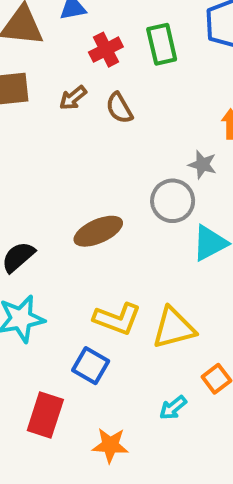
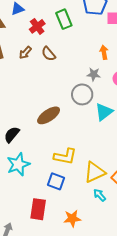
yellow triangle: (174, 328) -> (95, 172), moved
cyan arrow: (173, 408) -> (100, 195), turned 96

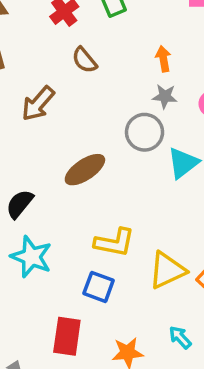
orange arrow: (104, 52) -> (163, 59), moved
brown arrow: (25, 53) -> (38, 104), moved, size x1.5
cyan star: (18, 164) -> (31, 257), turned -30
cyan arrow: (100, 195) -> (180, 337), moved

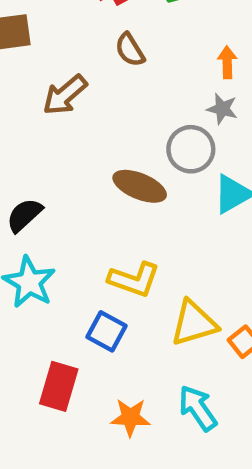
brown ellipse: (85, 170) -> (140, 186), moved, turned 48
cyan arrow: (180, 337) -> (198, 408), size x1.5

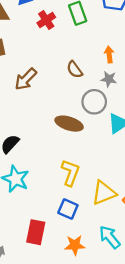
brown semicircle: (130, 50) -> (75, 70), moved
yellow L-shape: (134, 280) -> (70, 173), turned -84
blue square: (107, 331) -> (68, 209), moved

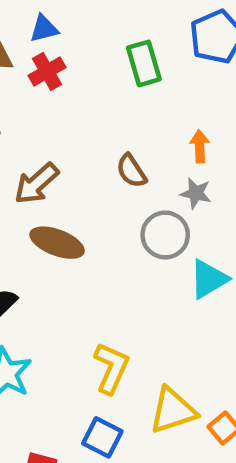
red cross: (46, 20) -> (47, 72), moved
brown ellipse: (69, 124) -> (57, 243), moved

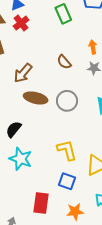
gray circle: (165, 235) -> (67, 101), moved
yellow L-shape: (111, 368) -> (67, 150), turned -30

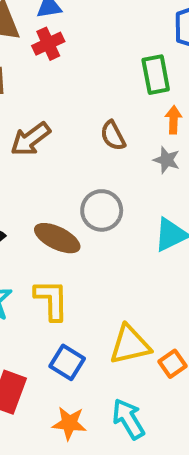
green rectangle: (63, 14) -> (156, 75), moved
brown ellipse: (36, 98) -> (57, 238), moved
yellow L-shape: (67, 150) -> (51, 300), moved

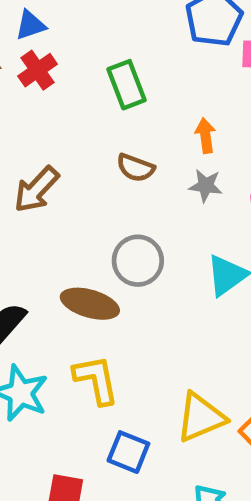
green rectangle: (156, 75) -> (127, 85), moved
brown semicircle: (113, 136) -> (136, 168), turned -32

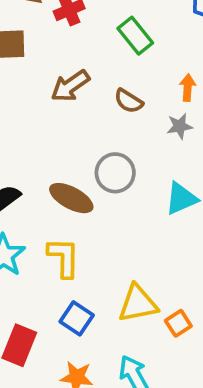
green rectangle: (127, 85) -> (135, 36), turned -30
gray star: (206, 186) -> (180, 126), turned -30
brown arrow: (36, 189) -> (70, 86), moved

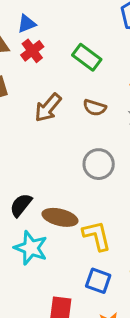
brown ellipse: (71, 198) -> (60, 217), moved
yellow L-shape: (64, 258) -> (97, 236), moved

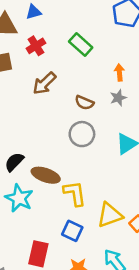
red cross: (32, 51) -> (36, 46), moved
brown semicircle: (95, 108) -> (84, 103), moved

